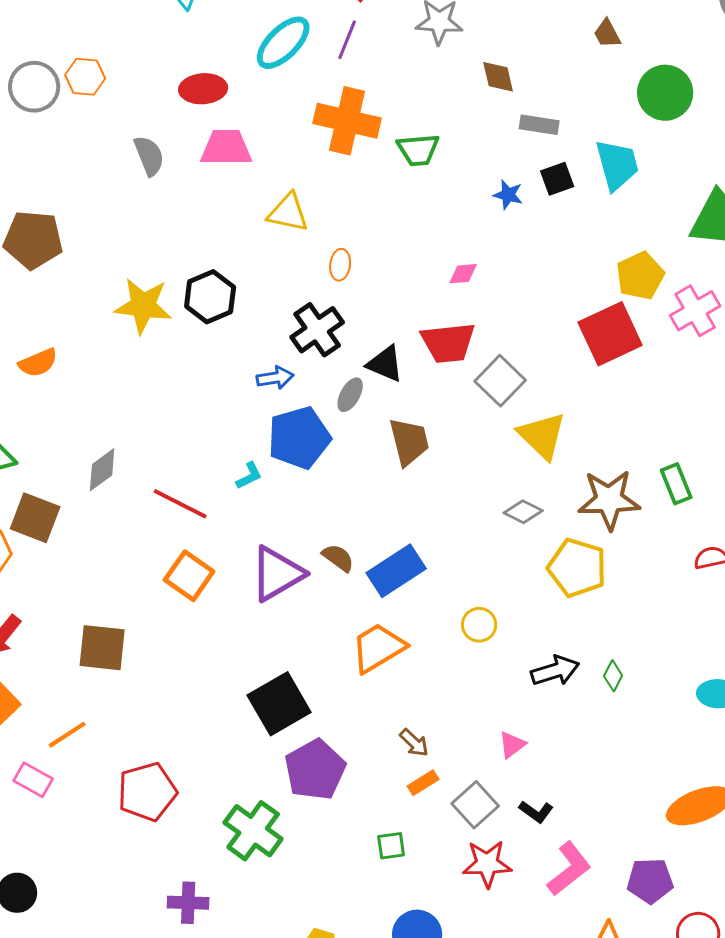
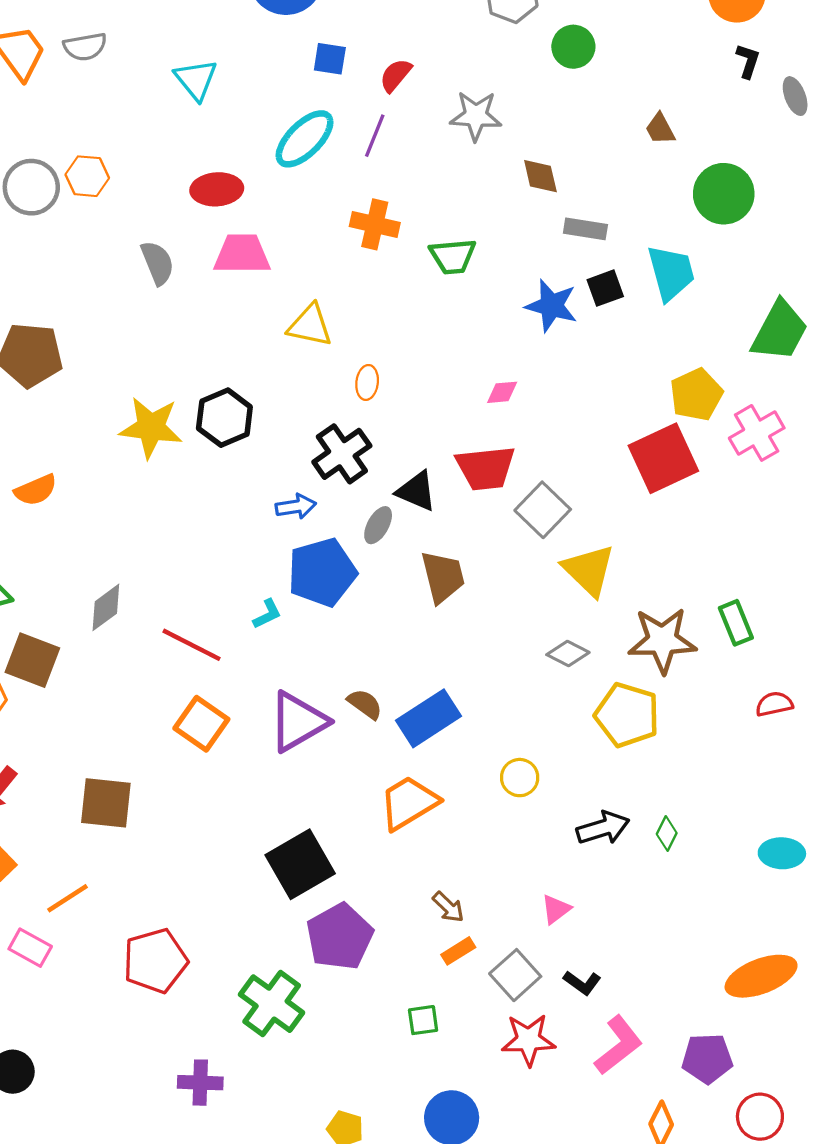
orange cross: (347, 121) -> (375, 224), size x0.7
blue star: (508, 195) -> (551, 306), size x1.6

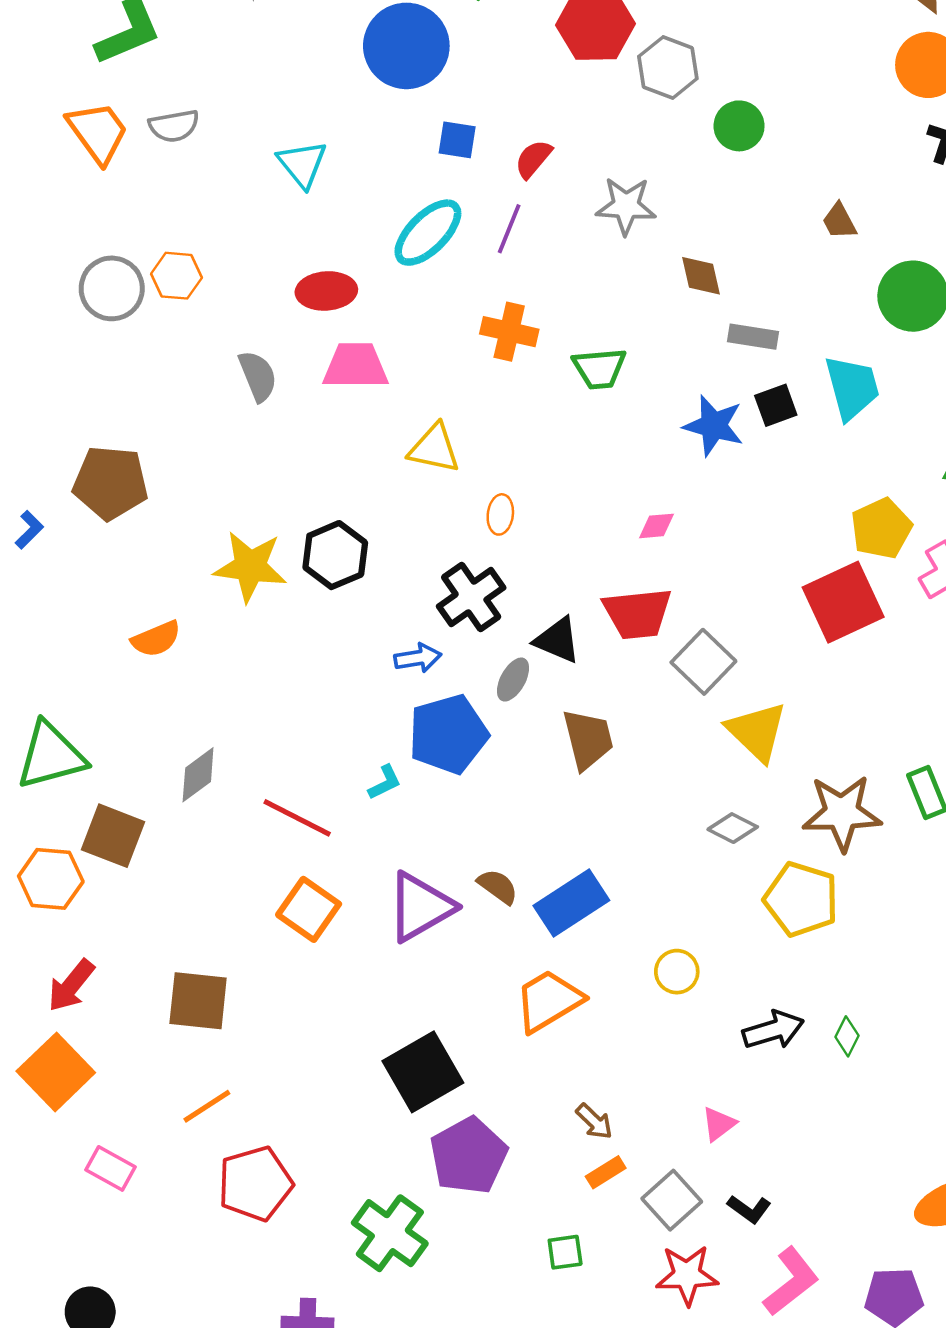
orange semicircle: (36, 490) -> (156, 639), moved
orange line: (67, 898) -> (207, 1106), moved

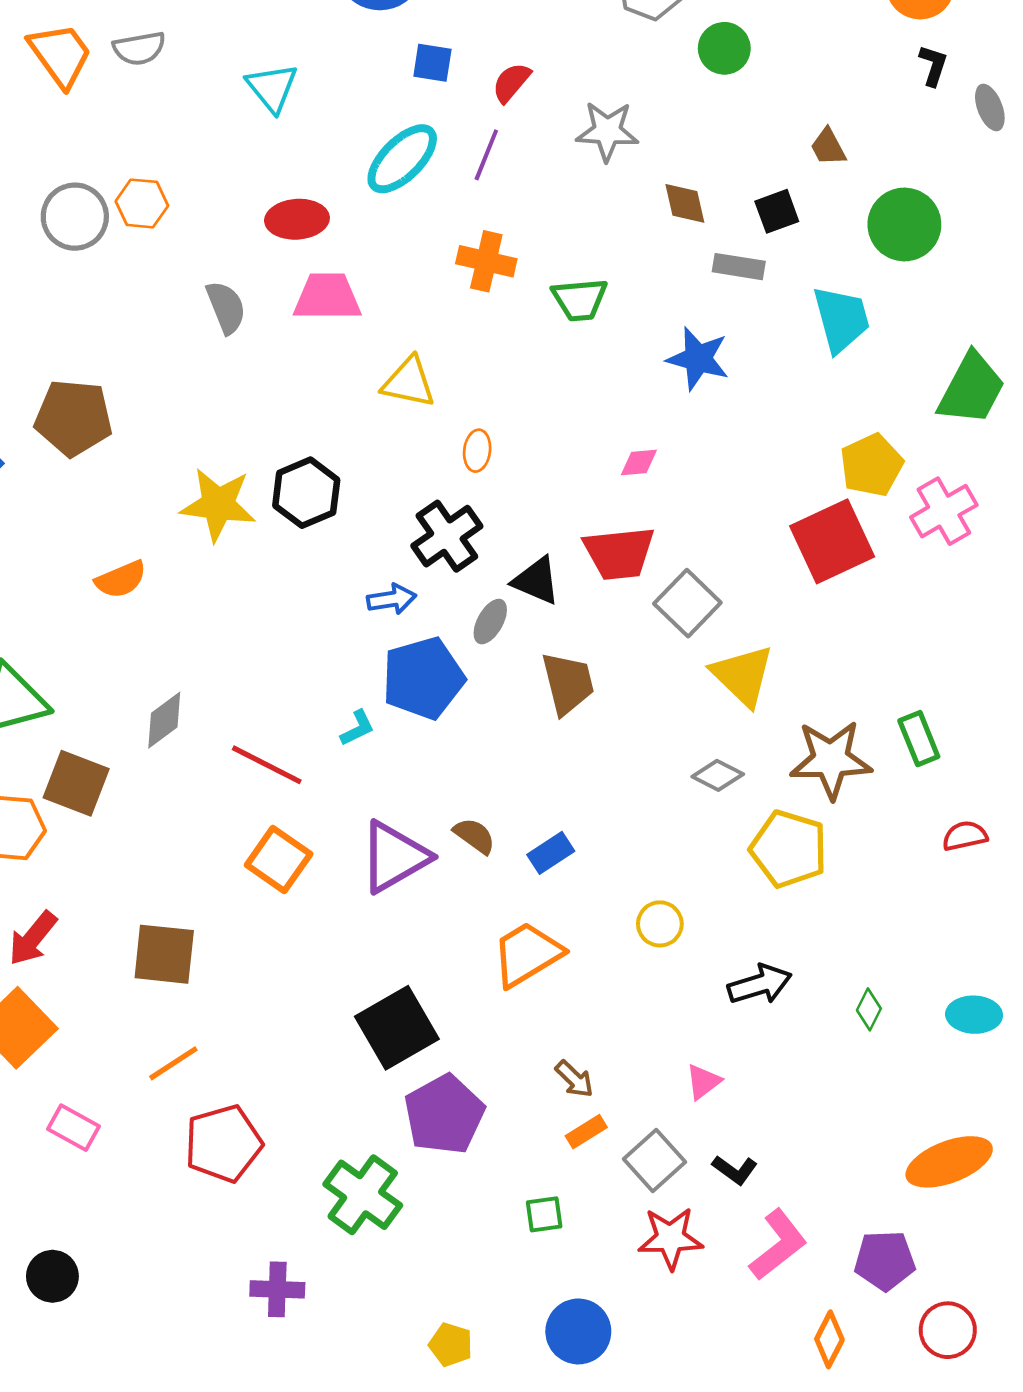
black square: (776, 405) -> (777, 211), moved
blue rectangle: (571, 903) -> (551, 853), size x0.6
green diamond: (847, 1036) -> (869, 1009), moved

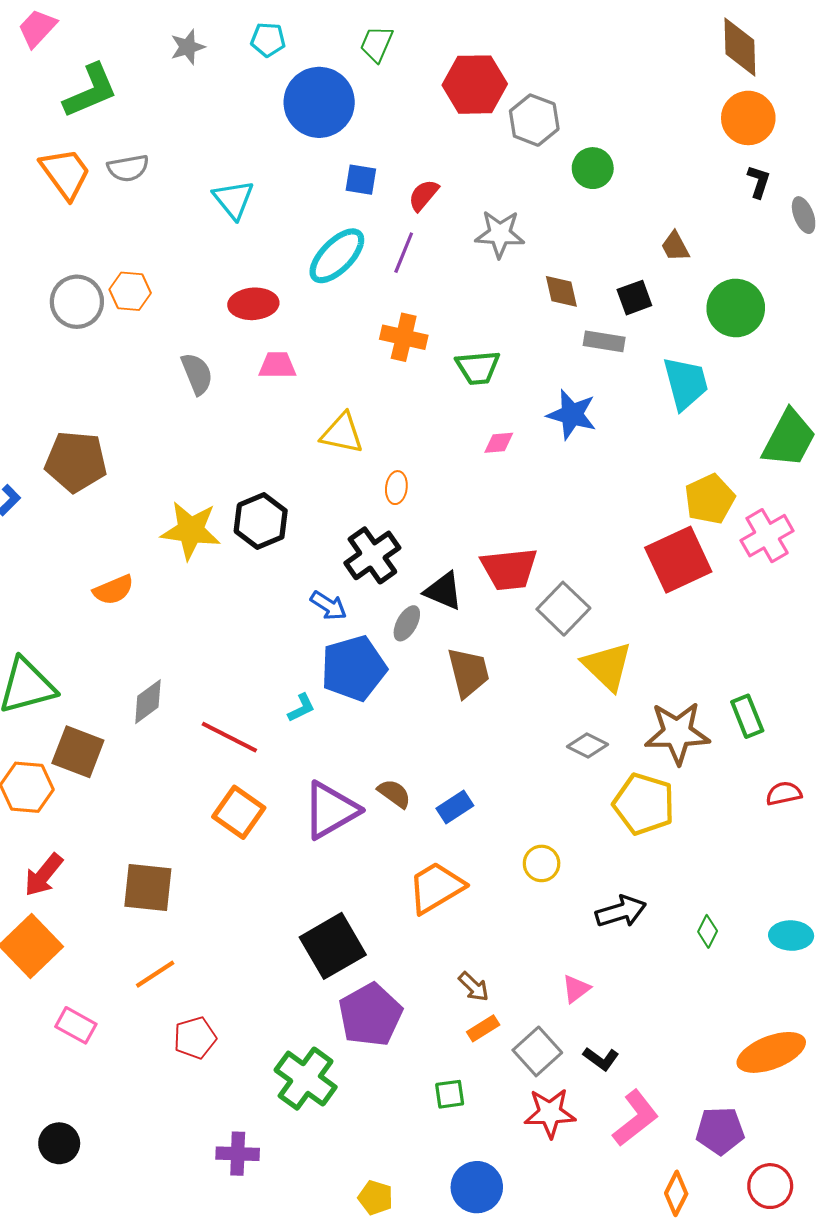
pink trapezoid: (327, 297) -> (277, 365), size x0.7
pink diamond: (639, 462) -> (499, 443), moved
blue arrow: (392, 599) -> (329, 606), turned 42
red pentagon: (223, 1143) -> (195, 1038), size x0.7

